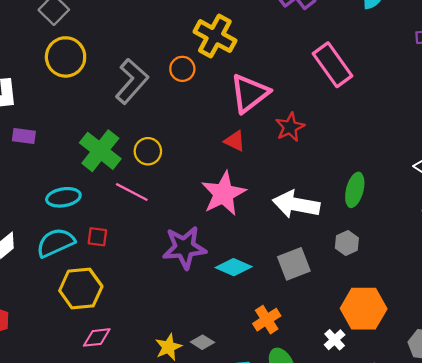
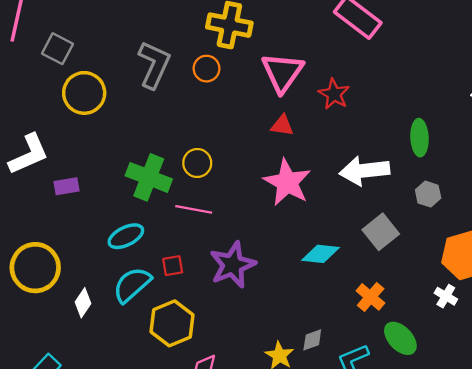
gray L-shape: (132, 81) -> (154, 65), moved
purple star: (184, 248) -> (233, 265), moved
gray diamond: (202, 342) -> (312, 340), turned -35

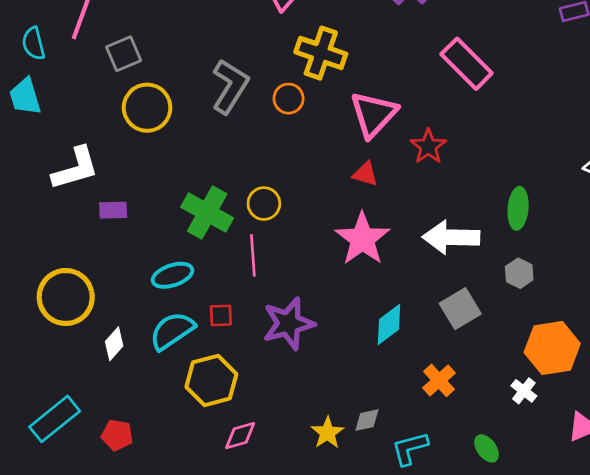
gray square: (57, 49) -> (124, 54), turned 32
pink line: (194, 209) -> (253, 255), turned 68
cyan diamond: (320, 254) -> (389, 324), turned -51
green ellipse: (400, 338) -> (487, 448), moved, size x0.7

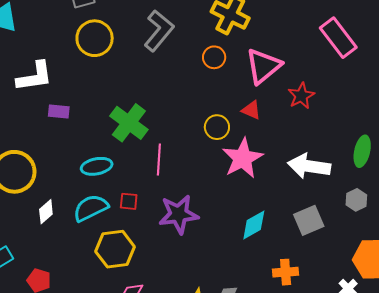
orange circle: (289, 99) -> (214, 57), moved
yellow circle: (264, 204) -> (217, 127), moved
orange cross: (439, 380) -> (286, 272), turned 30

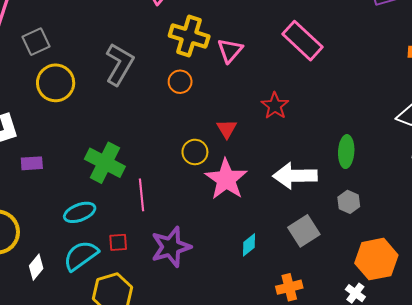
pink triangle: (263, 66) -> (230, 50), moved, size x0.7
red triangle: (251, 110) -> (227, 129), turned 45
cyan diamond: (254, 225) -> (249, 245), size x0.7

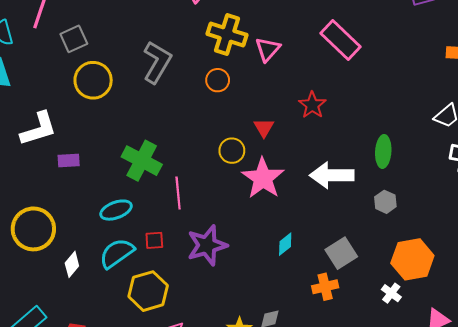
gray square: (304, 231) -> (341, 253), moved

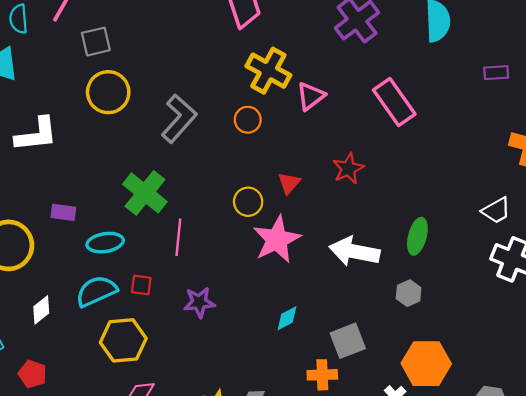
gray L-shape: (157, 62) -> (179, 119), moved
purple rectangle: (69, 161) -> (63, 212), moved
purple star: (207, 245) -> (199, 302), size x0.7
white diamond: (72, 264) -> (41, 310), moved

